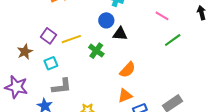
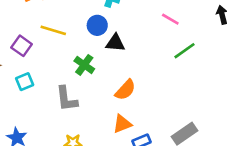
yellow line: (71, 39) -> (53, 30), moved, turned 36
gray L-shape: (62, 86) -> (67, 99), moved, turned 90

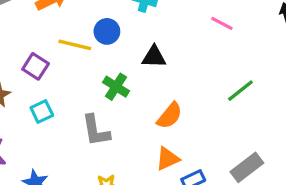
blue circle: (97, 25) -> (107, 31), moved
green line: (184, 51) -> (240, 91), moved

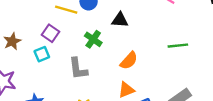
purple square: (36, 66) -> (50, 33), moved
green line: (240, 91) -> (178, 46), turned 30

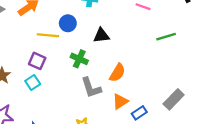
green line: (178, 46) -> (166, 37), moved
gray L-shape: (78, 69) -> (91, 88), moved

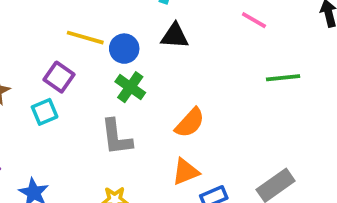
blue circle: (68, 23) -> (124, 49), moved
black triangle: (101, 35) -> (175, 36), moved
gray L-shape: (91, 88) -> (116, 137), moved

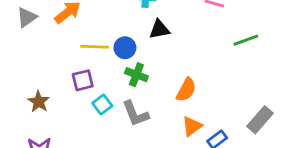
purple square: (59, 77) -> (83, 80), turned -35
cyan square: (45, 112) -> (102, 105), moved

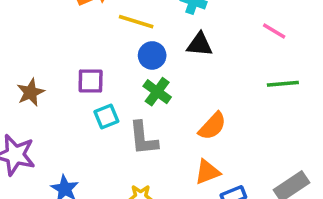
green line: (246, 40) -> (283, 84), moved
yellow line: (95, 47) -> (136, 22), moved

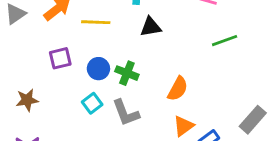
blue circle: (152, 55) -> (98, 69), moved
purple square: (91, 81) -> (60, 58), moved
brown star: (31, 92) -> (27, 100), turned 30

